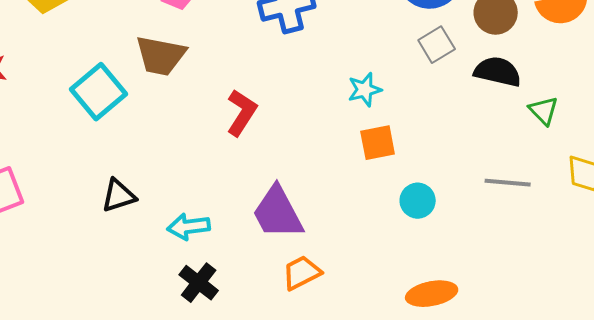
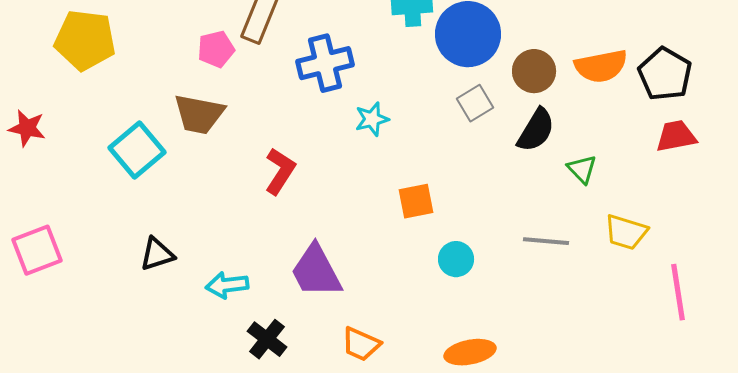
black semicircle: (498, 72) -> (536, 130), turned 108
cyan star: (365, 90) -> (372, 119), moved
orange trapezoid: (302, 273) -> (361, 344), moved, turned -129
black cross: (199, 283) -> (267, 339), moved

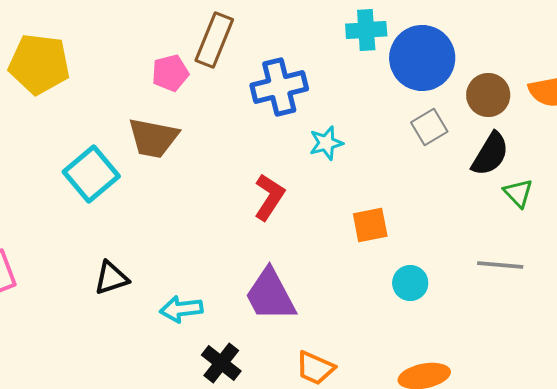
green triangle: (582, 169) -> (518, 193), moved
red L-shape: (280, 171) -> (269, 197), moved

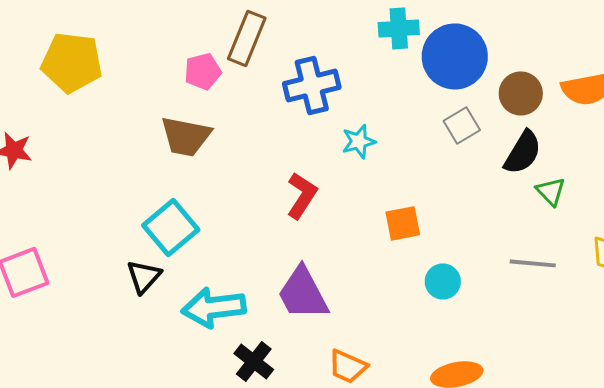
cyan square: (91, 174) -> (171, 227), moved
black triangle: (111, 278) -> (144, 276), turned -30
cyan arrow: (181, 309) -> (214, 307), size x1.5

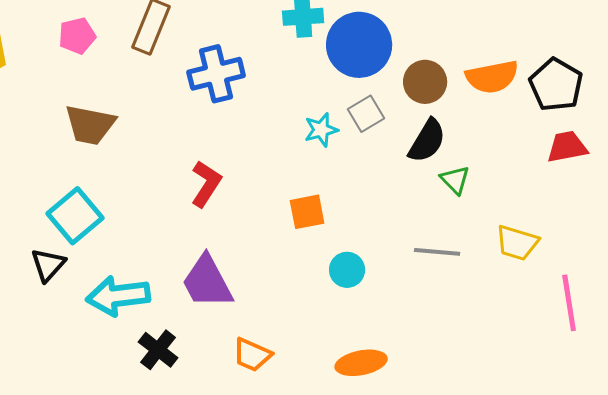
pink pentagon: (203, 71) -> (77, 36), moved
cyan star: (359, 141) -> (321, 130), moved

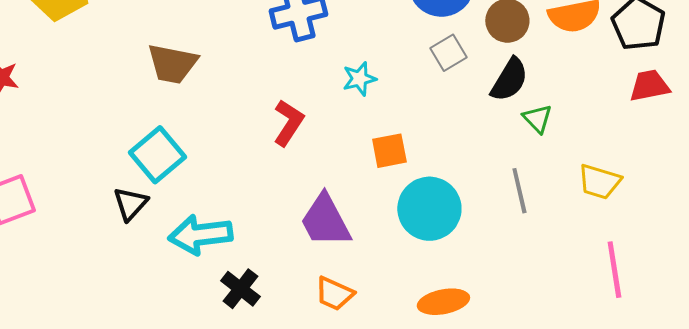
cyan star: (321, 130) -> (359, 79), moved
gray line: (437, 252) -> (519, 191), turned 72
cyan circle: (347, 270) -> (429, 209), size x1.8
purple trapezoid: (207, 282) -> (325, 221), moved
pink line: (569, 303) -> (614, 270), moved

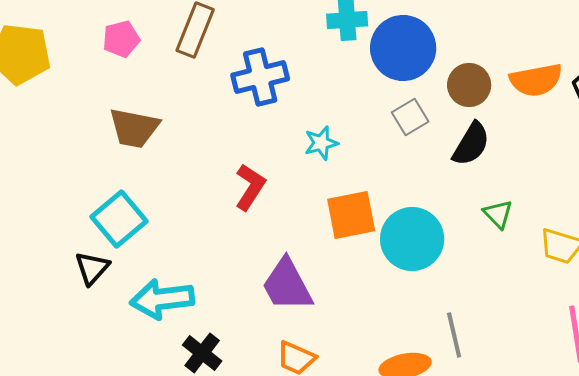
green triangle: (537, 119) -> (498, 214), moved
orange square: (389, 151) -> (351, 215), size x1.4
gray line: (519, 191) -> (454, 335), moved
cyan circle: (429, 209) -> (412, 239), moved

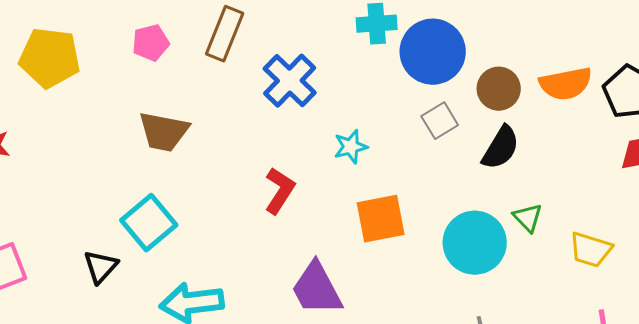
blue cross: (260, 77) -> (290, 81), turned -32
cyan circle: (412, 239) -> (475, 243), moved
black triangle: (92, 268) -> (101, 267), moved

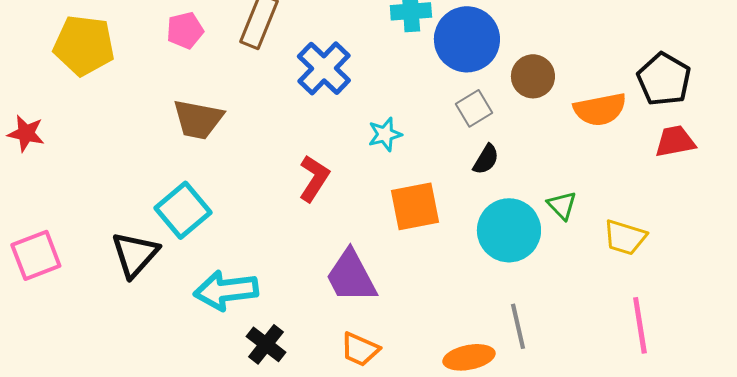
orange semicircle: (566, 84) -> (600, 109), moved
black semicircle: (501, 148) -> (486, 159), moved, size x0.7
black triangle: (101, 267) -> (135, 254), size x1.4

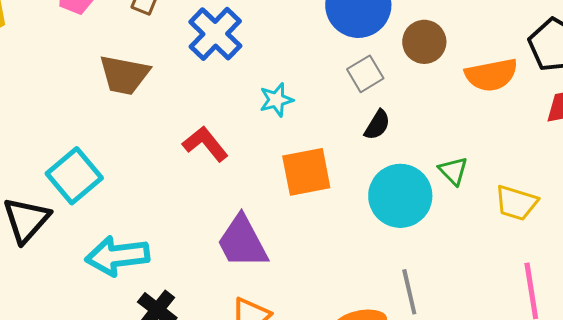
brown trapezoid: (198, 119) -> (124, 75), moved
red L-shape: (314, 178) -> (205, 144), turned -72

